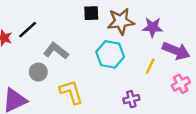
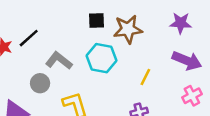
purple star: (153, 27) -> (181, 23), moved
cyan hexagon: (110, 54) -> (102, 58), moved
yellow line: (150, 66) -> (145, 77), moved

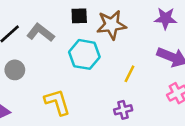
gray L-shape: (59, 61) -> (41, 33), moved
gray circle: (40, 83) -> (15, 70), moved

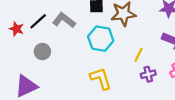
yellow L-shape: (57, 102) -> (101, 79), moved
purple cross: (123, 110) -> (148, 74), moved

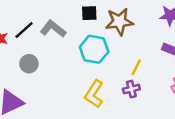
purple cross: (148, 74) -> (131, 89), moved
yellow L-shape: (101, 79) -> (94, 94), turned -130

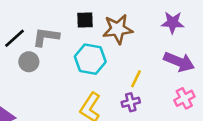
gray L-shape: (53, 29) -> (46, 37), turned -30
gray circle: (29, 64) -> (29, 62), moved

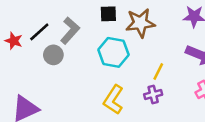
gray L-shape: (46, 37) -> (70, 31), turned 124

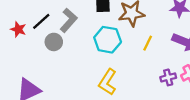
yellow line: (158, 72) -> (148, 43), moved
purple cross: (153, 95) -> (168, 77), moved

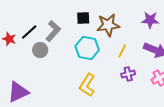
purple cross: (168, 77) -> (128, 74), moved

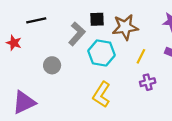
gray L-shape: (53, 31) -> (77, 34), moved
black line: (29, 32) -> (36, 20), moved, turned 30
gray circle: (40, 50) -> (52, 65), moved

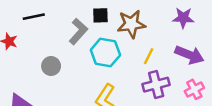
purple cross: (148, 82) -> (156, 85), size x1.5

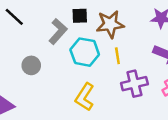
black line: (34, 17) -> (14, 17), turned 55
yellow line: (149, 56) -> (117, 56), moved, turned -35

